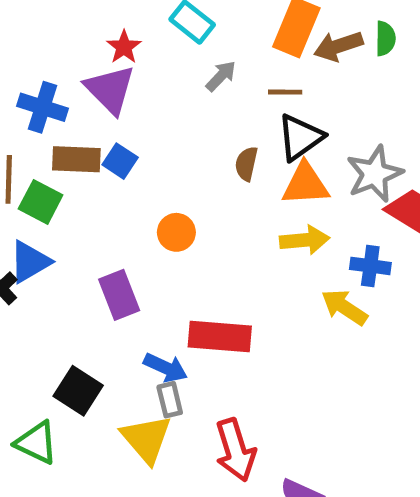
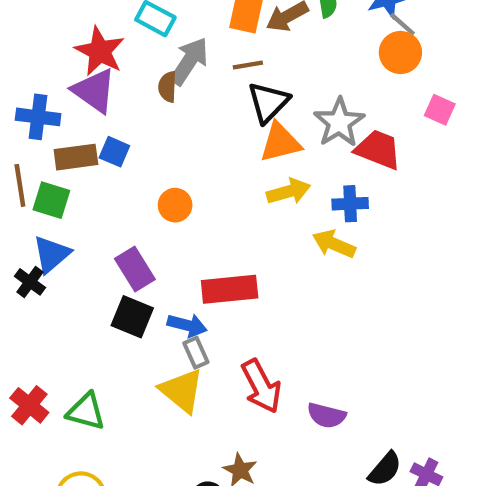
red star: (124, 47) -> (100, 51), size x1.6
gray arrow: (221, 76) -> (189, 61), size x1.6
brown semicircle: (246, 164) -> (168, 87), moved
black square: (78, 391) -> (132, 317), moved

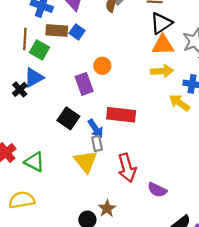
purple rectangle: (135, 269) -> (84, 84), moved
blue arrow: (187, 325) -> (96, 129), turned 30

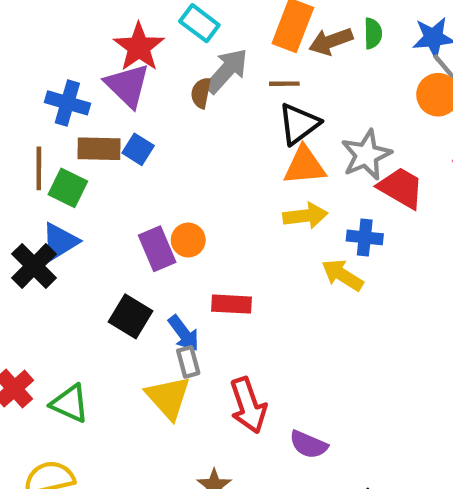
orange circle: (102, 66) -> (188, 240), moved
black cross: (20, 89) -> (34, 266), size x1.5
red rectangle: (121, 115) -> (232, 304), size x0.7

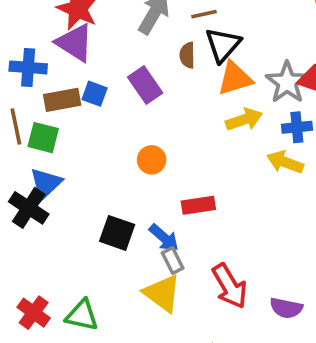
brown semicircle: (201, 93) -> (187, 55), moved
gray star: (366, 155) -> (287, 82), moved
purple rectangle: (157, 249) -> (145, 85), moved

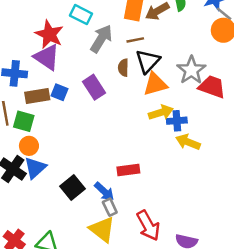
gray star: (287, 82) -> (191, 70), moved
blue cross: (297, 127) -> (177, 121), moved
orange circle: (152, 160) -> (29, 146), moved
blue triangle: (46, 183) -> (35, 168), moved
black square: (117, 233) -> (72, 187), turned 30

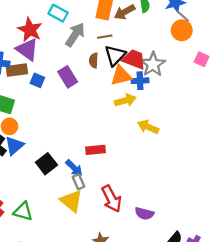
red trapezoid: (212, 87) -> (134, 59), moved
brown rectangle: (37, 96) -> (17, 70), moved
blue cross: (177, 121) -> (140, 81), moved

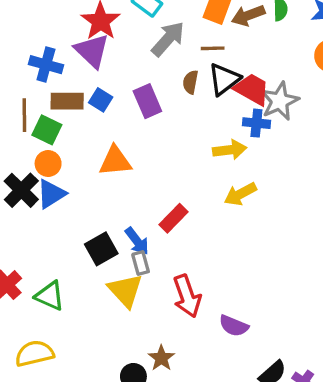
brown rectangle: (17, 70) -> (67, 101), moved
orange triangle: (121, 76) -> (115, 161), moved
yellow arrow: (148, 127) -> (240, 194), moved, turned -60
red rectangle: (95, 150) -> (173, 218), turned -48
black square: (46, 164) -> (101, 249), moved

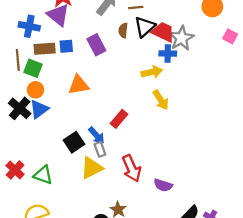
blue square: (101, 100) -> (66, 46), turned -32
yellow arrow: (240, 194) -> (161, 100), turned -90
yellow triangle: (125, 291) -> (92, 168), turned 50

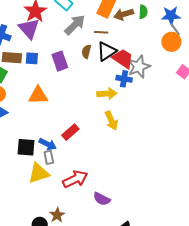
blue arrow: (97, 135) -> (48, 144), turned -30
black square: (74, 142) -> (26, 147), turned 30
red arrow: (132, 168) -> (75, 179), turned -100

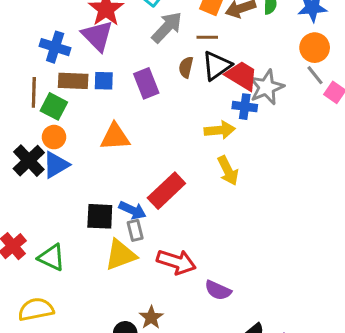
gray line: (175, 29) -> (315, 75), moved
red rectangle: (70, 132) -> (166, 191), size x1.4
red arrow: (75, 179) -> (176, 262), turned 45

